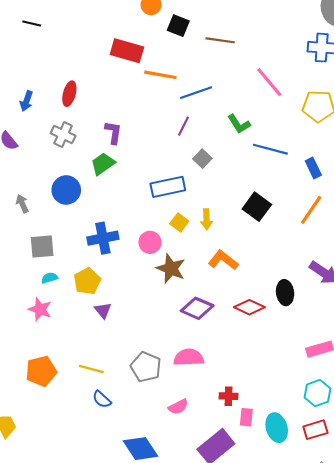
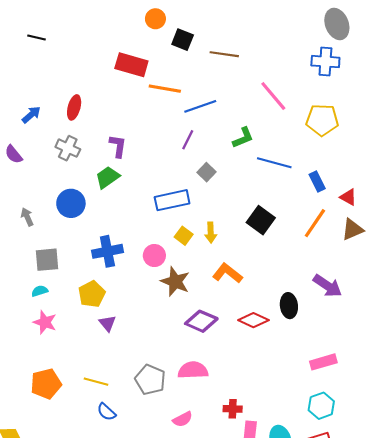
blue arrow: (26, 101) -> (31, 115), turned -150
green L-shape: (239, 124) -> (243, 138), turned -80
cyan semicircle: (49, 278) -> (40, 291), moved

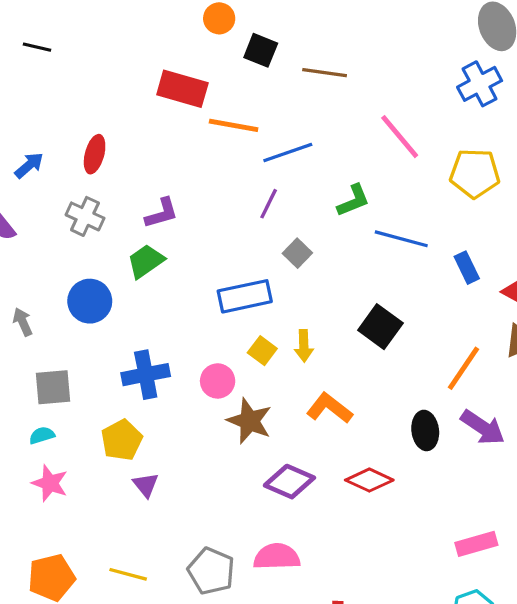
blue cross: (325, 62) -> (480, 84), turned -32
purple L-shape: (118, 146) -> (162, 213), turned 65
orange line: (315, 223) -> (464, 368), moved
black ellipse: (289, 306) -> (425, 430), moved

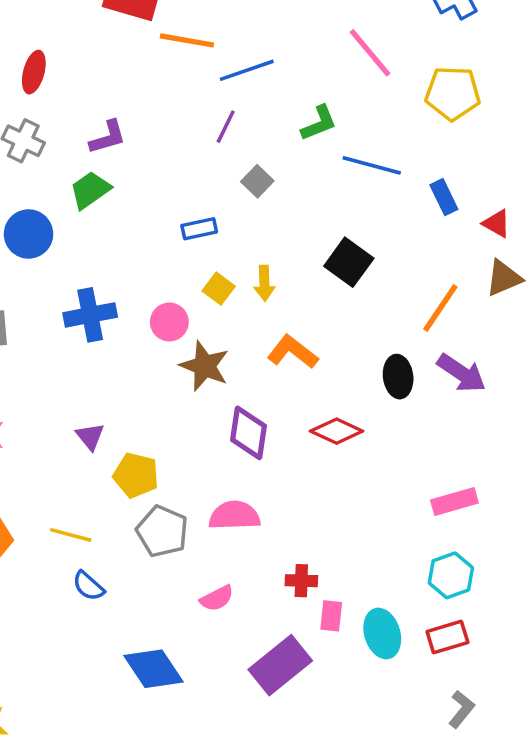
blue rectangle: (245, 296) -> (199, 229), size x0.6
yellow pentagon: (122, 440) -> (136, 475), moved, turned -30
purple diamond: (289, 482) -> (249, 433), turned 75

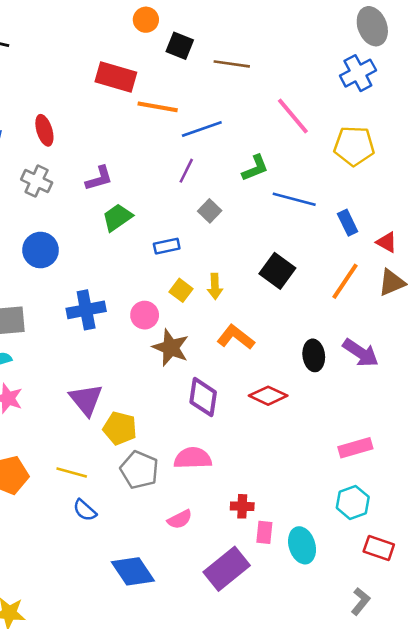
red ellipse: (34, 72) -> (44, 130), turned -32
green trapezoid: (90, 190) -> (117, 217), moved
orange line: (440, 308) -> (345, 281), moved
purple triangle: (90, 436) -> (86, 400), size x1.6
red rectangle: (447, 637) -> (379, 548), moved, turned 36

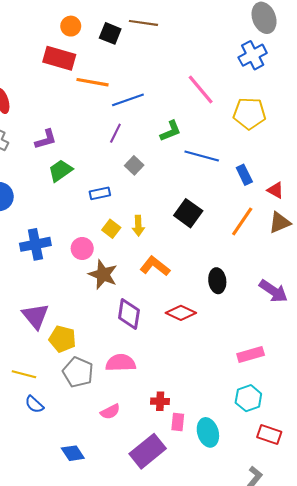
orange circle: (146, 20) -> (71, 26), moved
brown line: (232, 64) -> (143, 23), moved
purple arrow: (361, 353) -> (273, 291), moved
blue diamond: (133, 571) -> (73, 453), size x0.7

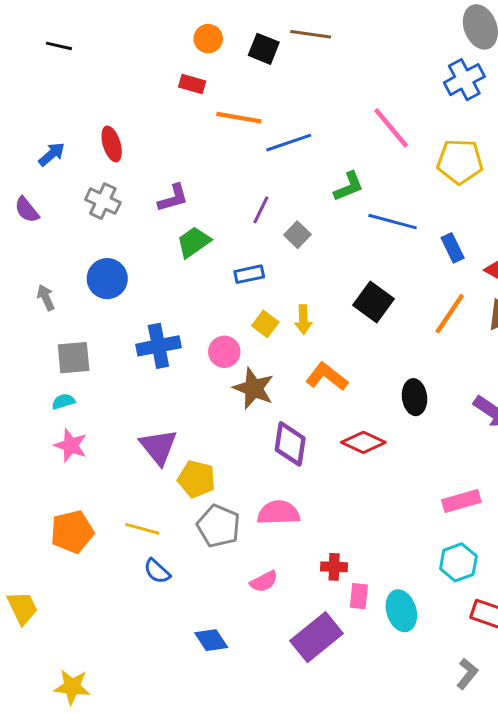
red rectangle: (59, 58) -> (192, 84), size x0.6
purple line: (115, 133) -> (261, 210), moved

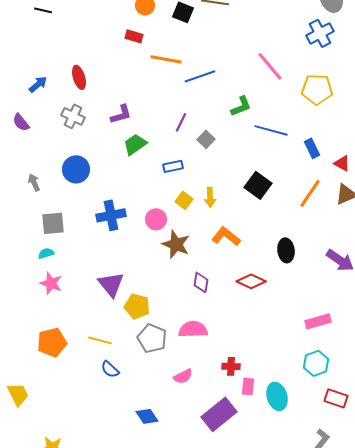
purple diamond: (290, 444) -> (201, 282), size x0.7

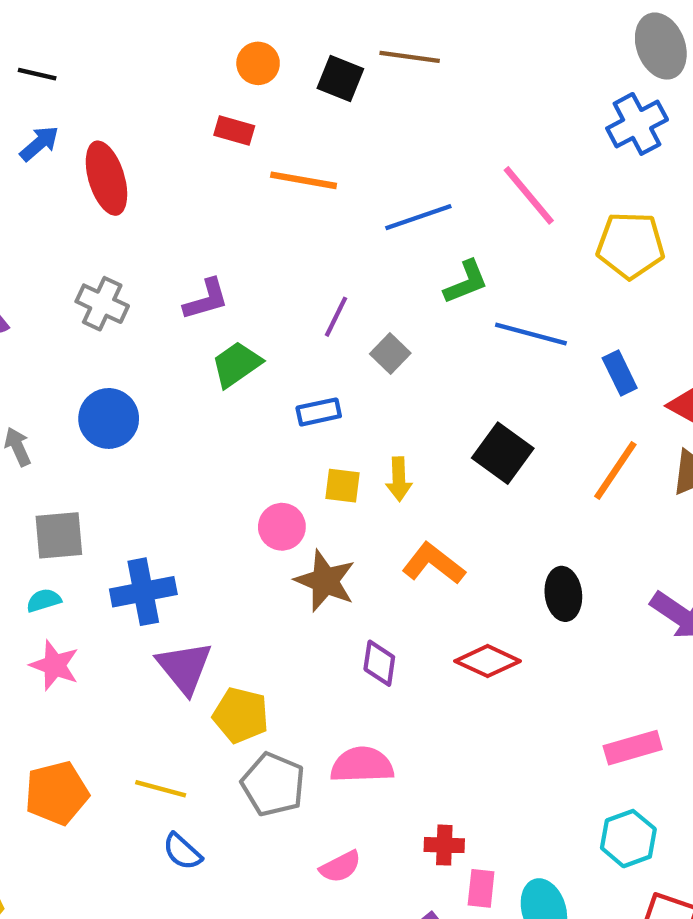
blue line: (200, 76) -> (418, 217), moved
red ellipse: (79, 77) -> (106, 178), moved, size x1.4
blue arrow: (38, 84) -> (39, 143), moved
yellow square: (184, 200) -> (343, 486), turned -30
blue cross: (111, 215) -> (143, 592), moved

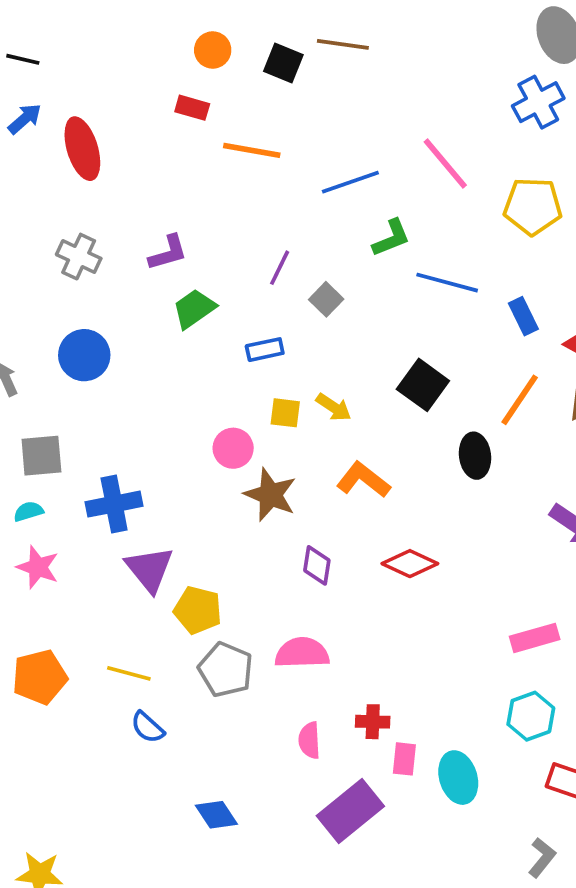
yellow arrow: (399, 479) -> (334, 407), turned -54
black ellipse: (563, 594) -> (475, 456), moved
pink semicircle: (340, 867) -> (309, 740), moved, turned 114

